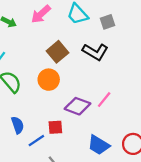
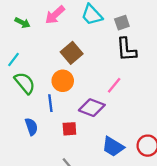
black L-shape: (95, 52) -> (126, 49), moved, turned 55
pink line: (104, 100) -> (114, 85), moved
blue line: (36, 141) -> (50, 103), moved, turned -63

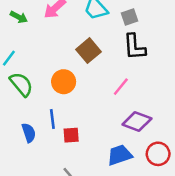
brown square: (72, 53) -> (88, 51), moved
blue line: (50, 103) -> (52, 119), moved
purple diamond: (92, 108) -> (137, 122), moved
blue trapezoid: (113, 147) -> (120, 155), turned 130

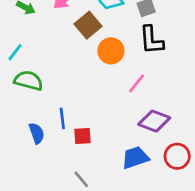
brown square: (88, 51) -> (88, 25), moved
orange circle: (64, 82) -> (111, 51), moved
green semicircle: (21, 84) -> (29, 81), turned -35

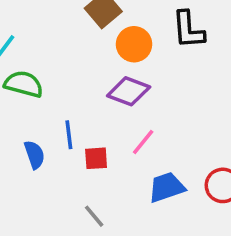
pink line: (137, 83) -> (143, 142), moved
purple diamond: (154, 121) -> (129, 91), moved

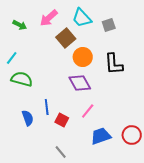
black L-shape: (188, 30) -> (114, 64), moved
purple diamond: (129, 91) -> (80, 83), turned 40
red square: (96, 158) -> (62, 120), turned 32

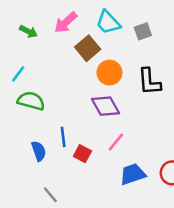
gray line: (61, 152) -> (50, 195), moved

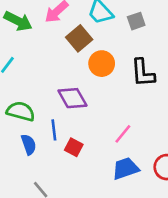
green arrow: (28, 31) -> (18, 21), size x1.5
green semicircle: (31, 101) -> (21, 111), moved
purple diamond: (106, 106) -> (72, 98), moved
pink line: (116, 142) -> (123, 134), moved

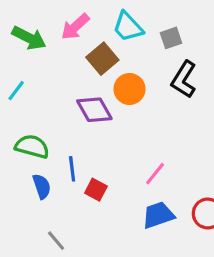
black L-shape: (143, 73) -> (184, 79), moved, turned 36
purple diamond: (72, 98) -> (94, 110), moved

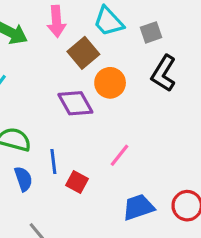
pink arrow: (75, 27) -> (57, 21), turned -52
pink line: (155, 174) -> (119, 155), moved

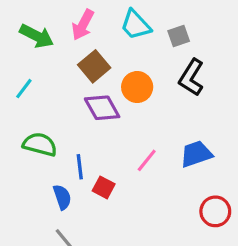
pink arrow: (57, 21) -> (83, 25), turned 32
brown square: (83, 53) -> (94, 66), moved
blue semicircle: (23, 179) -> (62, 197), moved
blue trapezoid: (138, 207) -> (196, 154), moved

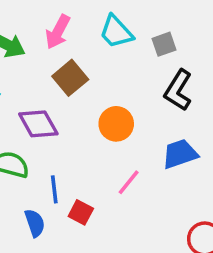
orange circle: (137, 87) -> (116, 124), moved
purple diamond: (102, 108) -> (38, 124), moved
blue trapezoid: (196, 154) -> (180, 154), moved

